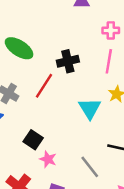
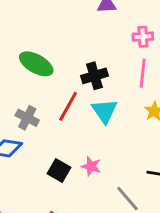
cyan triangle: (90, 109) -> (105, 111), moved
pink star: (48, 159) -> (91, 166), moved

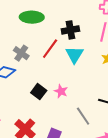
green ellipse: (36, 64) -> (32, 17), turned -35

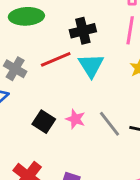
red line: (50, 49) -> (56, 59), turned 35
gray line: (83, 116) -> (110, 124), moved

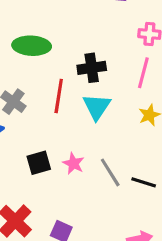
red line: (56, 59) -> (59, 96), turned -64
black square: (44, 122) -> (39, 163), turned 35

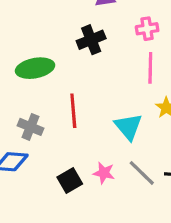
black cross: (92, 68) -> (91, 40), moved
cyan triangle: (97, 107) -> (128, 127), moved

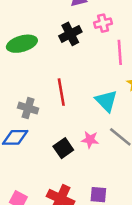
pink cross: (147, 29) -> (103, 23), moved
green ellipse: (35, 68) -> (22, 44), moved

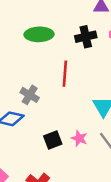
red line: (61, 92) -> (65, 74), moved

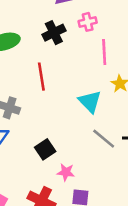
pink star: (79, 138) -> (66, 172), moved

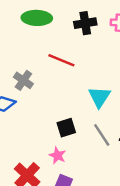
red line: (41, 77) -> (61, 60), turned -75
black square: (45, 149) -> (66, 128), moved

